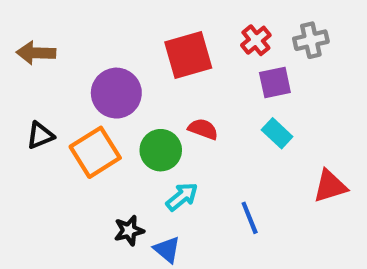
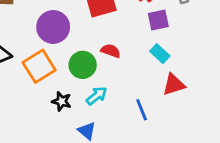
red triangle: (330, 186) -> (174, 85), moved
black star: (129, 231) -> (62, 101), moved, turned 30

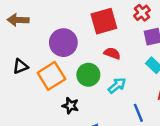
red semicircle: (111, 51) -> (112, 53), moved
cyan arrow: (97, 96) -> (117, 85), moved

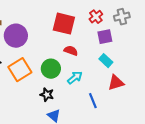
red square: (104, 21) -> (64, 24), turned 30
purple circle: (63, 43) -> (16, 36), moved
black star: (70, 106) -> (47, 95), moved

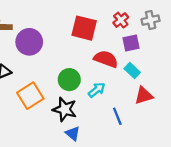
red semicircle: (71, 51) -> (106, 59), moved, size x1.5
orange square: (20, 70) -> (30, 96), moved
black star: (47, 95) -> (65, 109), size x1.5

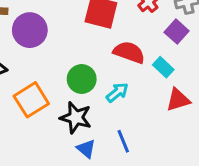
purple square: (131, 43) -> (177, 32), moved, turned -36
blue line: (117, 116) -> (123, 141), moved

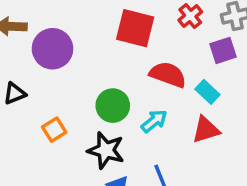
purple square: (177, 32) -> (223, 50), turned 30
orange square: (31, 100) -> (54, 130), size x0.6
red triangle: (178, 100) -> (206, 130), moved

